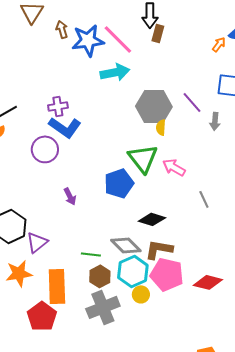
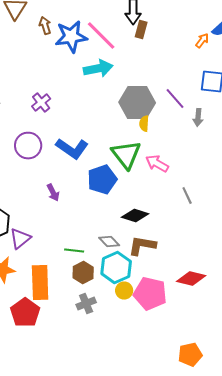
purple cross: (58, 106) -> (41, 102), turned -30
blue L-shape: (65, 127) -> (72, 148), moved
gray diamond: (126, 245) -> (109, 242), size x0.7
pink pentagon: (167, 274) -> (150, 294), moved
gray cross: (103, 307) -> (86, 304), size x0.6

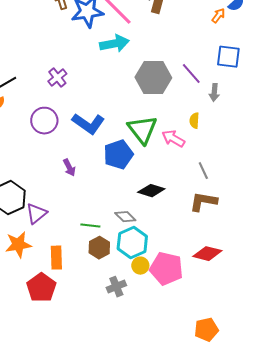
yellow semicircle: (144, 124) -> (194, 121), moved
brown L-shape: (142, 246) -> (203, 202), moved
orange rectangle: (40, 282) -> (56, 258), size x0.7
gray cross: (86, 304) -> (116, 287), moved

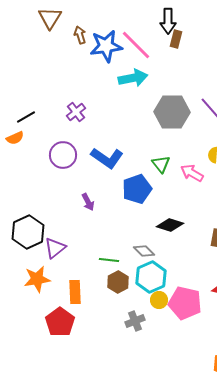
green triangle: (142, 130) -> (161, 164), size x0.6

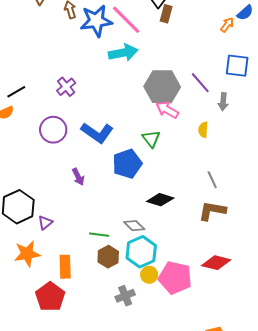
pink arrow: (192, 173) -> (167, 110), moved
purple triangle: (55, 248) -> (45, 223), size x0.7

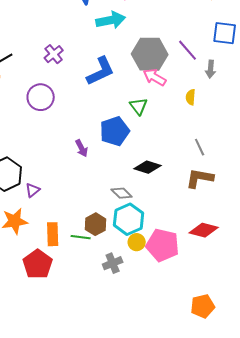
blue L-shape: (97, 133) -> (101, 71), moved, turned -60
purple arrow: (78, 177) -> (82, 148), moved
green line: (99, 235) -> (81, 237), moved

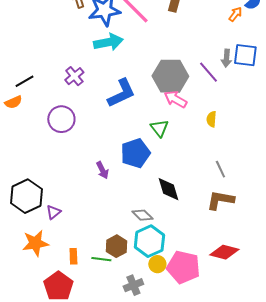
cyan arrow: (111, 20) -> (108, 42), moved
gray arrow: (211, 69) -> (226, 58), moved
black diamond: (148, 167) -> (168, 189), turned 56
orange rectangle: (53, 234) -> (73, 256), size x0.7

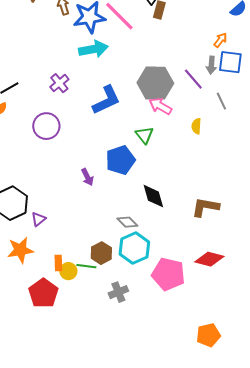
orange arrow: (235, 14) -> (220, 40), moved
gray line: (220, 169) -> (221, 101), moved
yellow circle: (157, 264) -> (68, 271), moved

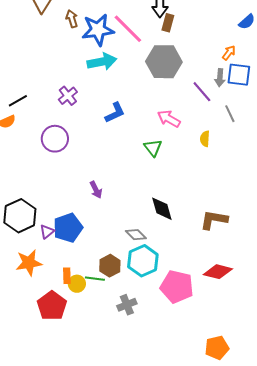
gray hexagon: (155, 83) -> (164, 62), moved
blue L-shape: (106, 100) -> (115, 113), size x0.7
blue pentagon: (120, 160) -> (68, 228), moved

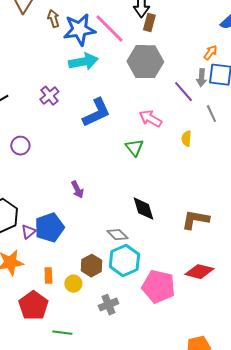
blue L-shape: (115, 113) -> (96, 113), size x1.4
purple circle: (55, 139) -> (20, 146), moved, size x0.7
green line: (95, 279) -> (62, 333), moved
yellow circle: (77, 284) -> (73, 284), moved

